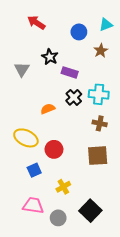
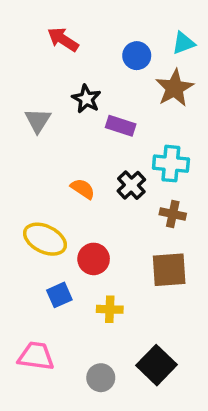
brown star: (101, 51) -> (175, 88), size x1.5
black cross: (74, 97) -> (131, 185), moved
orange semicircle: (48, 109) -> (83, 189), turned 56
yellow cross: (63, 187) -> (110, 309), moved, turned 32
pink trapezoid: (33, 205) -> (36, 356), moved

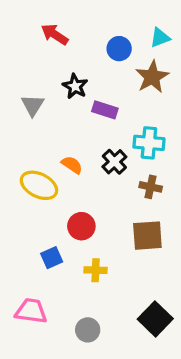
yellow ellipse: (45, 239) -> (39, 185), moved
black square: (157, 365) -> (155, 319), moved

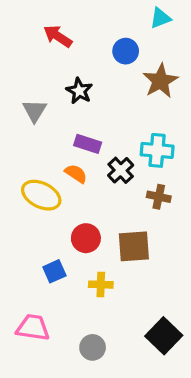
cyan triangle: (160, 38) -> (160, 18), moved
purple rectangle: (105, 110) -> (88, 144), moved
brown square: (147, 236) -> (134, 246), moved

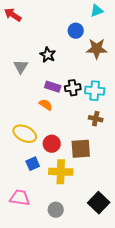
red arrow: (58, 36) -> (13, 15), moved
brown star: (160, 81) -> (97, 49), turned 30
black cross: (121, 170) -> (73, 88), moved, turned 35
yellow ellipse: (41, 195) -> (25, 134), moved
yellow cross: (101, 285) -> (61, 172), size x1.6

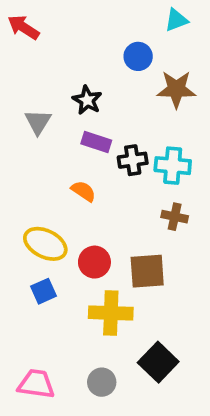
purple rectangle: (53, 87) -> (96, 142), moved
blue square: (33, 164) -> (43, 291), moved
pink trapezoid: (20, 198) -> (36, 384), moved
black square: (99, 203) -> (158, 362), moved

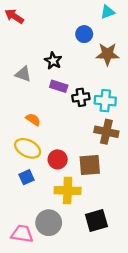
gray triangle: (38, 122) -> (23, 74), turned -42
orange semicircle: (84, 191) -> (33, 120), moved
brown cross: (175, 217) -> (106, 132), size x1.5
black square: (158, 362) -> (96, 220), turned 30
gray circle: (102, 382) -> (49, 223), moved, size x1.5

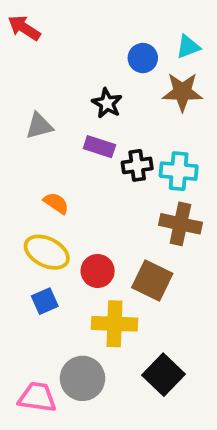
cyan triangle: (107, 12) -> (188, 47), moved
black star: (53, 61) -> (107, 103), moved
gray triangle: (23, 74) -> (39, 126), turned -35
brown square: (90, 165) -> (152, 280), turned 30
black square: (96, 220) -> (164, 375), turned -30

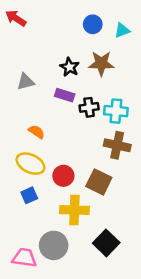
blue circle: (143, 58) -> (93, 24), moved
brown star: (182, 92) -> (101, 63), moved

